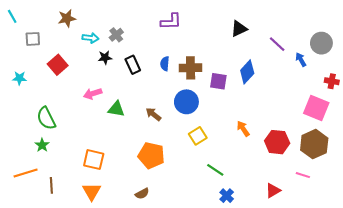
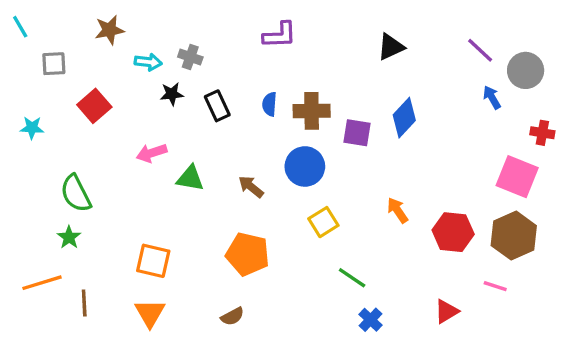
gray cross: (116, 35) -> (190, 57), turned -32
purple line: (277, 44) -> (480, 50), moved

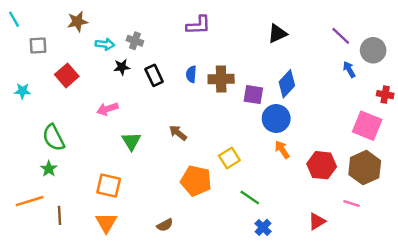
blue circle: (305, 166) -> (276, 118), moved
green triangle: (190, 178) -> (131, 141), moved, turned 48
orange pentagon: (248, 254) -> (196, 181), moved

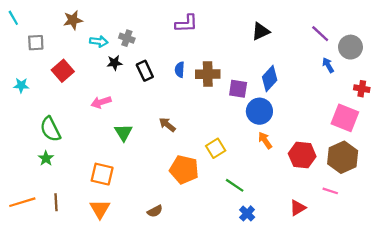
orange line: (30, 201) -> (22, 202), moved

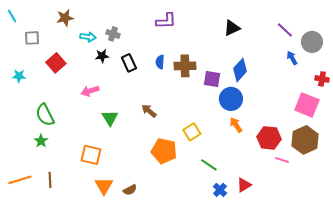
pink line: (330, 191) -> (282, 160), moved
red triangle: (298, 208) -> (244, 185), moved
orange triangle: (100, 209) -> (104, 186), moved
brown semicircle: (155, 211) -> (130, 190), moved

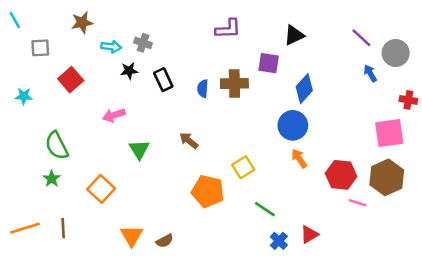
purple L-shape: (166, 21) -> (228, 29), moved
blue semicircle: (160, 62) -> (203, 89), moved
purple square: (212, 79) -> (269, 63), moved
pink square: (307, 105) -> (389, 133), turned -30
orange square: (91, 155) -> (101, 189), moved, turned 30

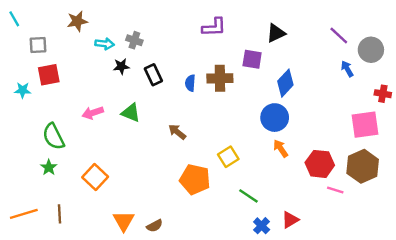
red square: (71, 80) -> (49, 75), moved, turned 30
pink arrow: (114, 115) -> (93, 113), moved
green triangle: (139, 149) -> (131, 113), moved, turned -36

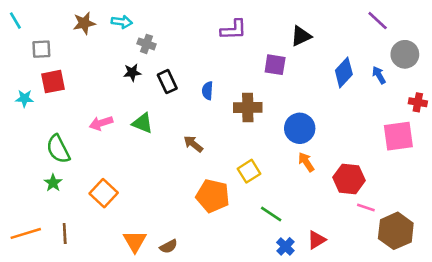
purple line: (339, 35) -> (378, 21), moved
cyan arrow: (105, 44) -> (122, 22), moved
brown cross: (220, 78) -> (248, 108), moved
blue diamond: (285, 83) -> (344, 72), moved
brown hexagon: (363, 166) -> (396, 231), moved

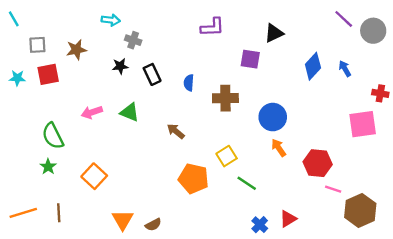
brown star: (84, 23) -> (76, 50), moved
gray circle: (405, 54) -> (373, 31), moved
cyan star: (24, 98) -> (17, 78), moved
green line: (271, 214) -> (247, 183), moved

